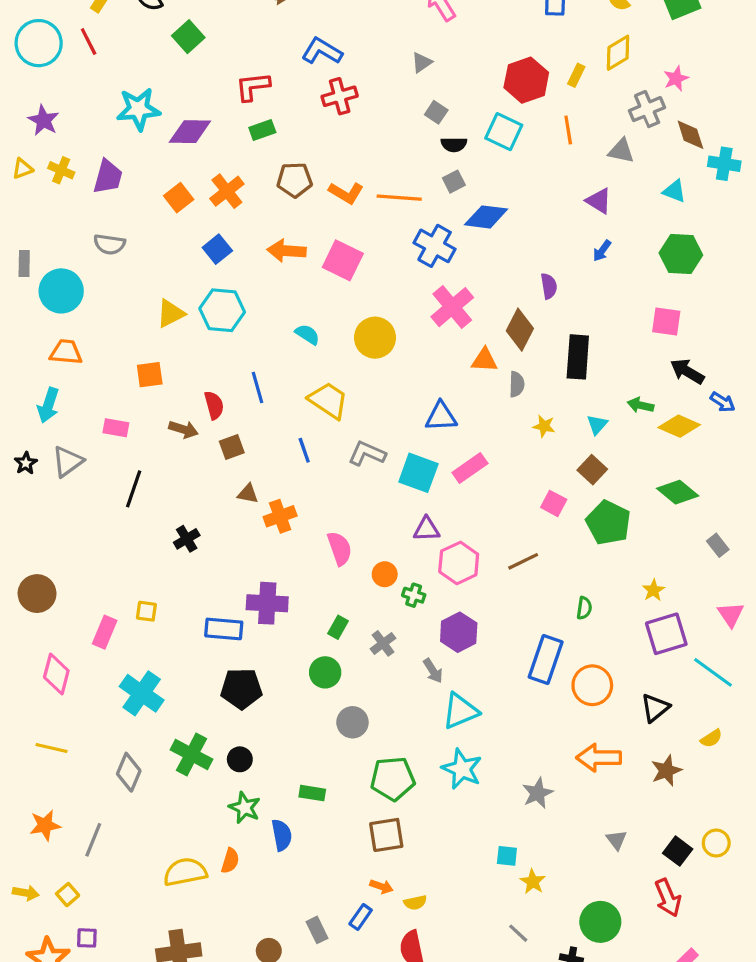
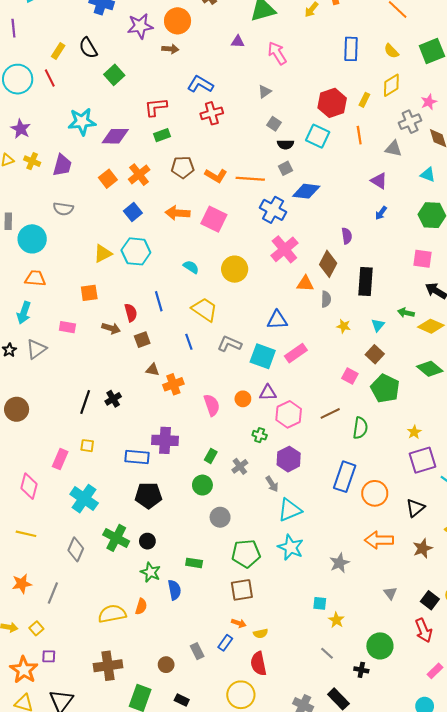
black line: (134, 489) -> (85, 402), moved
orange circle: (385, 574) -> (243, 399), moved
brown circle: (37, 594) -> (17, 409), moved
green semicircle: (584, 608) -> (360, 428), moved, size x1.5

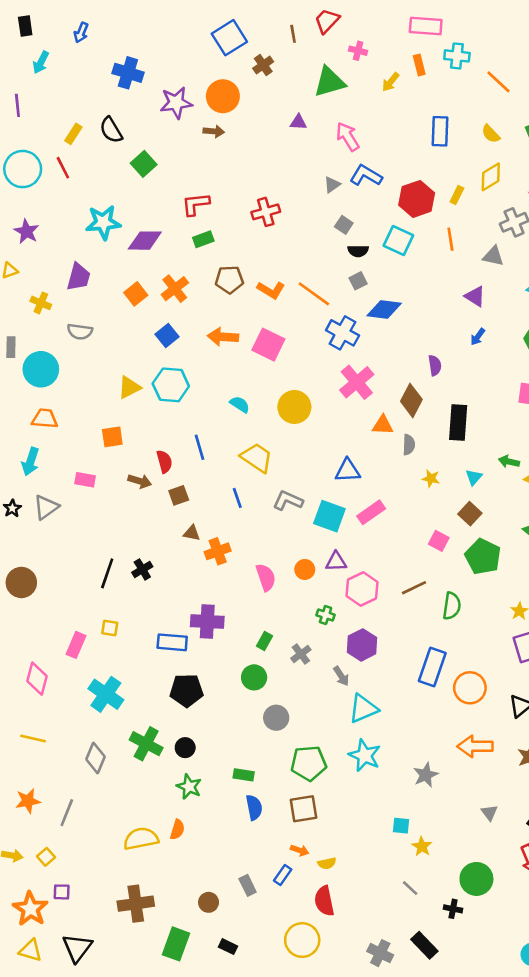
blue L-shape: (200, 84) -> (366, 176), moved
yellow cross: (32, 161) -> (41, 303), moved
orange line: (250, 179) -> (314, 294), turned 32
blue semicircle: (174, 590) -> (254, 807), moved

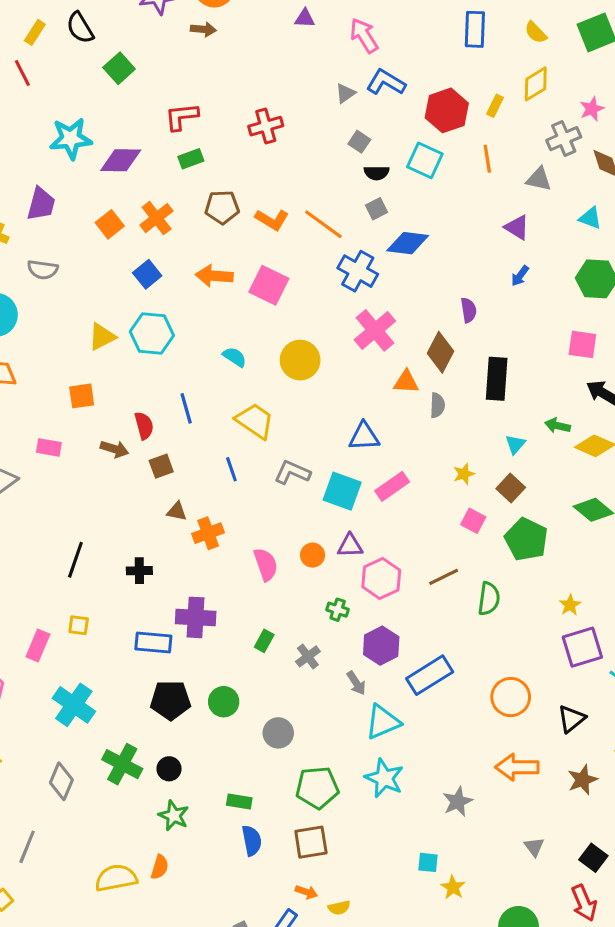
yellow star: (431, 478) -> (464, 474), moved, turned -30
black cross: (142, 569) -> (139, 571), moved, turned 30
blue rectangle: (432, 667) -> (430, 675), moved, turned 39
green circle: (254, 677) -> (224, 702), moved

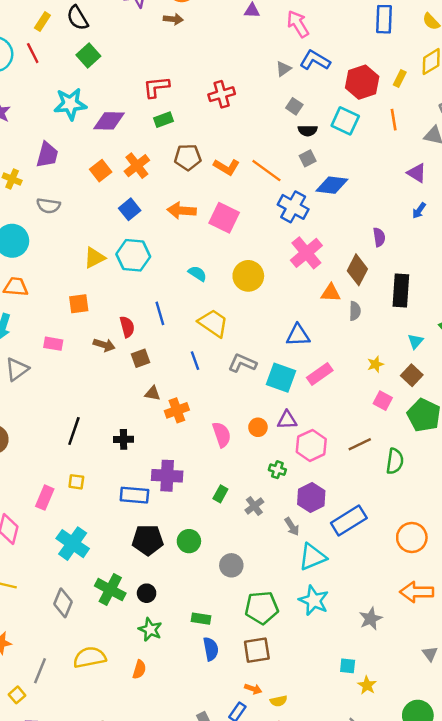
green square: (119, 68) -> (88, 55), moved
gray line: (27, 847) -> (40, 671), moved
yellow semicircle: (116, 878) -> (90, 657), moved

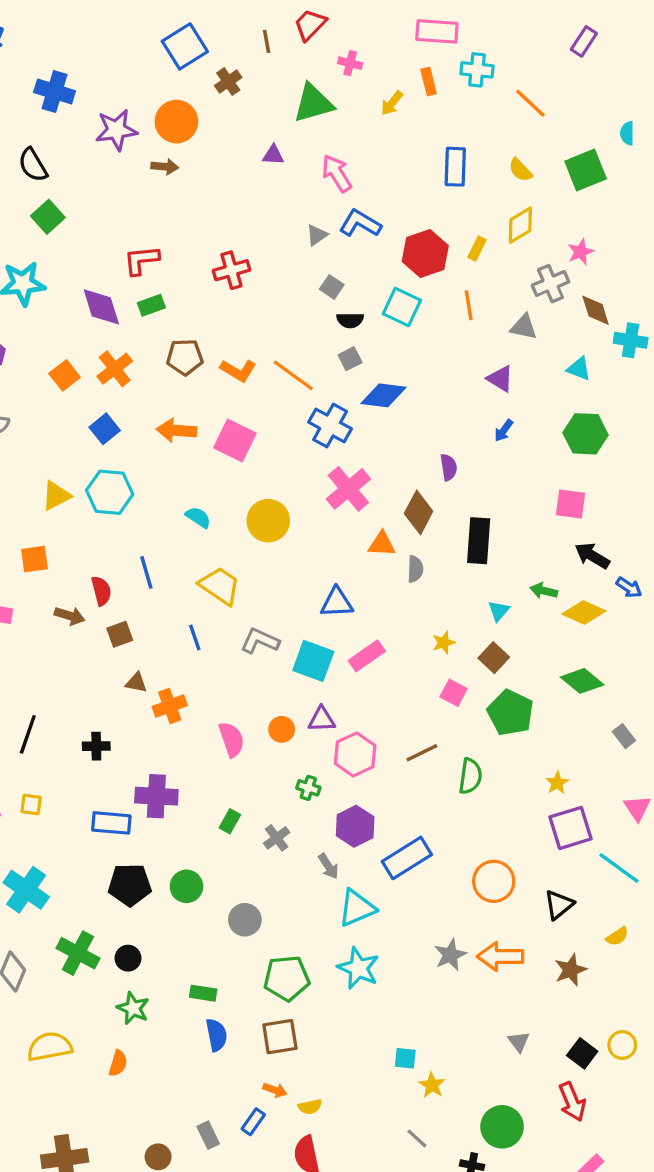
purple diamond: (109, 121) -> (101, 307), moved, turned 72
gray star: (371, 619) -> (450, 955), moved

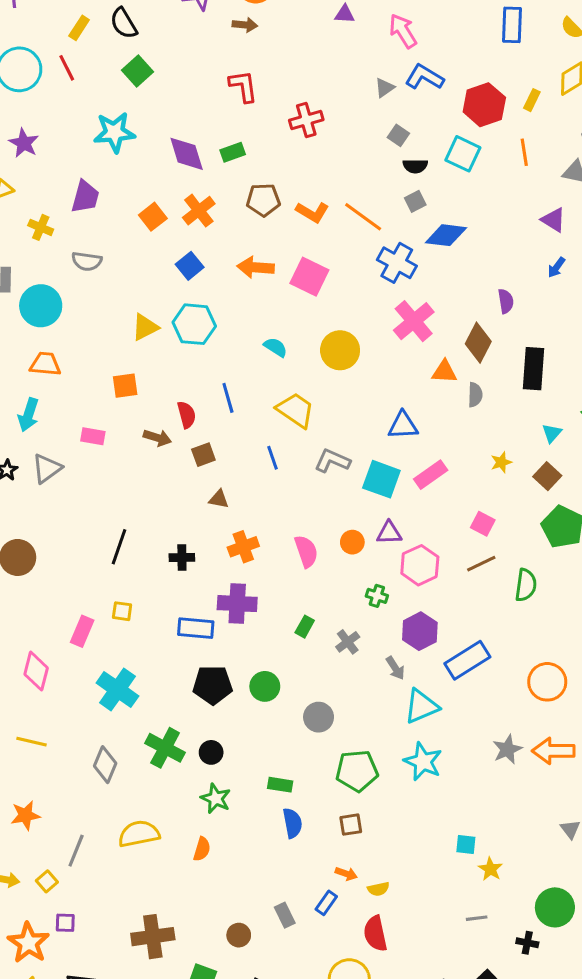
red L-shape: (141, 260) -> (243, 86), moved, turned 88
pink square: (454, 693) -> (483, 524), moved
orange cross: (170, 706) -> (243, 547), moved
brown square: (280, 1037) -> (351, 825), size x0.7
gray line: (417, 1138) -> (477, 918), turned -50

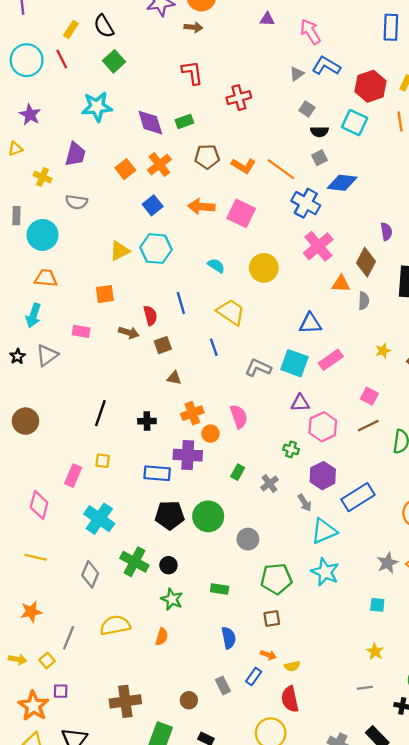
gray L-shape: (332, 461) -> (258, 368), moved
orange circle: (352, 542) -> (210, 434), moved
green circle: (265, 686) -> (208, 516), size x1.4
blue semicircle: (292, 823) -> (229, 638), moved
cyan square: (466, 845) -> (377, 605), moved

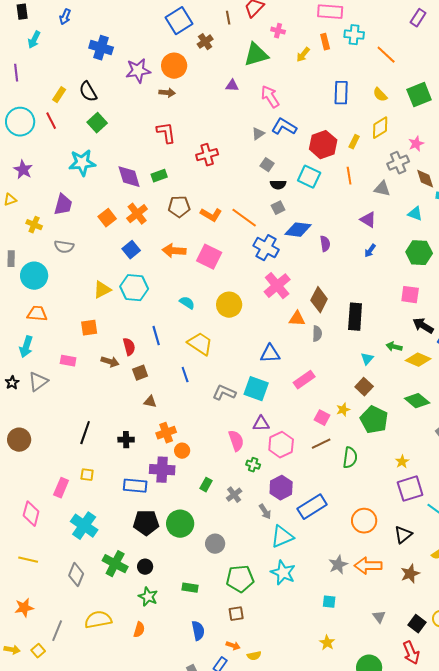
purple semicircle: (386, 232) -> (325, 244), moved
yellow star: (383, 351) -> (343, 410), moved
pink rectangle: (331, 360) -> (304, 380), moved
pink semicircle: (239, 417) -> (236, 441), moved

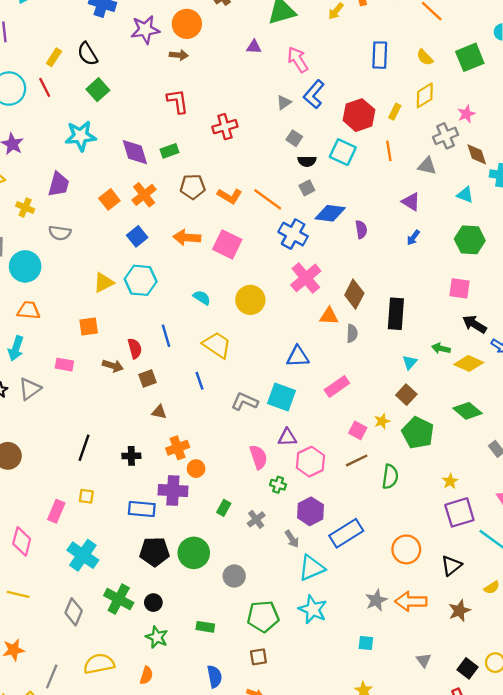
blue L-shape: (284, 127) -> (314, 94), turned -80

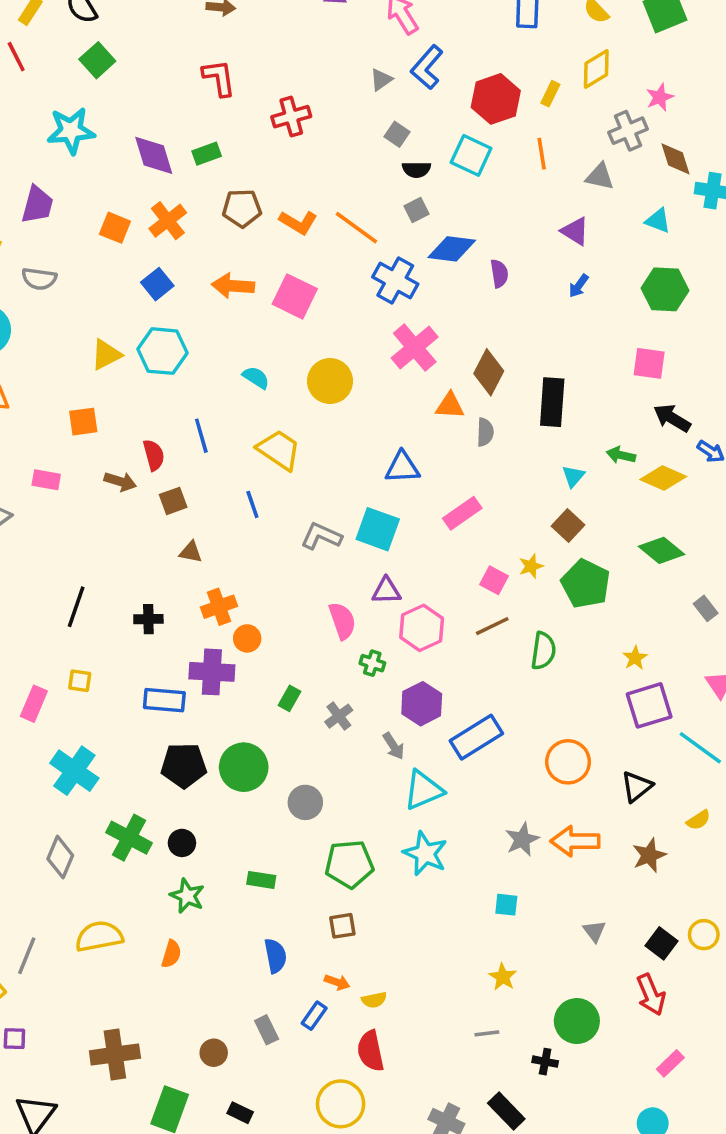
orange square: (109, 199) -> (115, 228), turned -30

